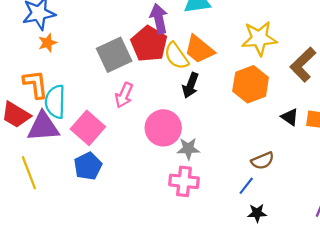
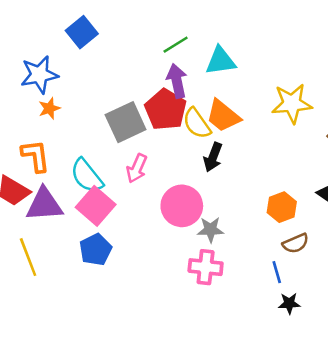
orange hexagon: (251, 84) -> (282, 207), moved, size x0.7
cyan semicircle: (55, 102) -> (87, 176), moved, turned -40
blue line: (246, 186) -> (277, 272), turned -54

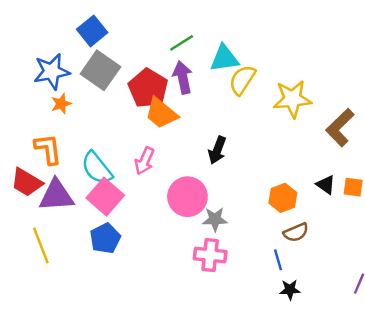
red pentagon: (166, 110) -> (148, 88), moved
orange trapezoid: (223, 116) -> (161, 113), moved
gray square: (126, 122) -> (100, 70), moved, turned -30
yellow semicircle: (197, 123) -> (242, 80), moved, turned 68

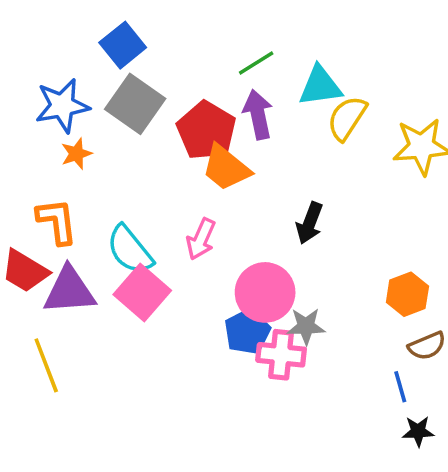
blue pentagon: (105, 238) -> (247, 332), moved
pink cross: (210, 255) -> (281, 355), moved

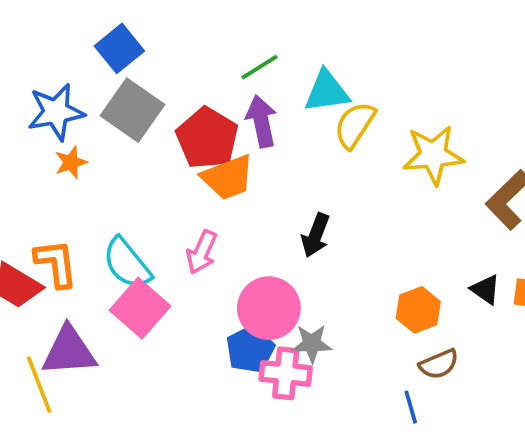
orange trapezoid: (226, 168) -> (228, 177), turned -60
orange L-shape: (57, 221) -> (56, 263), moved
purple triangle: (69, 291) -> (69, 351), moved

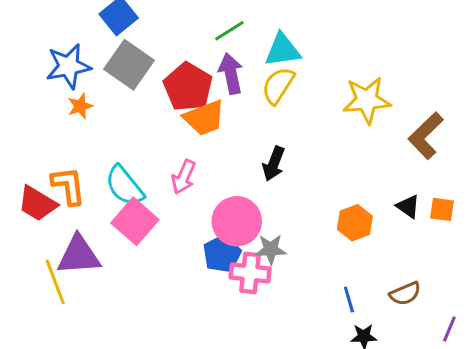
yellow semicircle: (355, 125) -> (278, 85), moved
brown semicircle: (439, 364) -> (405, 294), moved

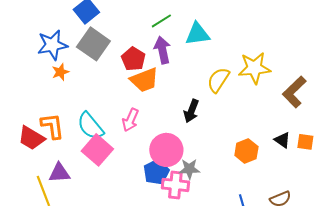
yellow semicircle: (278, 85) -> (218, 80), moved
red pentagon: (188, 87) -> (133, 59), size x0.7
purple triangle: (79, 255) -> (59, 173), size x0.7

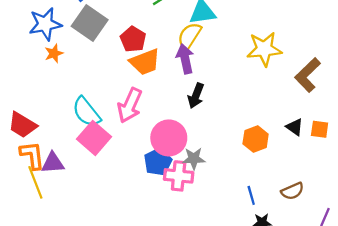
purple arrow: (162, 50) -> (185, 59), moved
yellow semicircle: (218, 80) -> (189, 36), moved
pink arrow: (130, 120) -> (130, 105), size x1.4
orange L-shape: (52, 126) -> (32, 155), moved

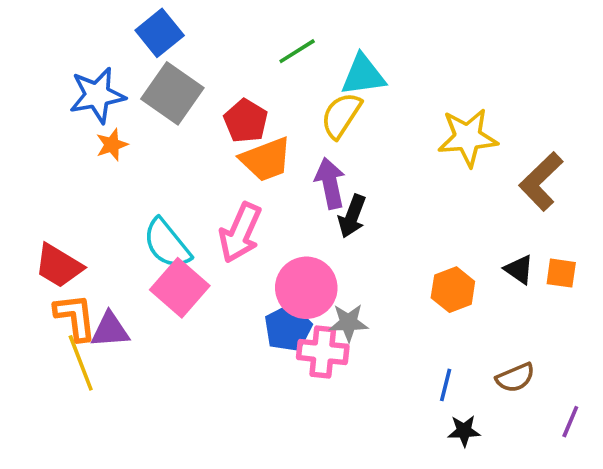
purple arrow: (185, 59) -> (330, 183), moved
blue line: (251, 195) -> (446, 385), turned 30

